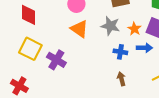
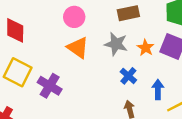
blue arrow: (144, 48) -> (158, 89), moved, turned -91
blue cross: (120, 52) -> (128, 76), turned 32

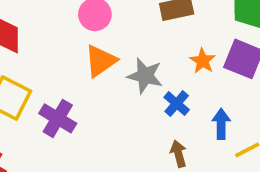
gray star: (116, 44) -> (145, 76), moved
orange triangle: (78, 48) -> (100, 61), turned 50

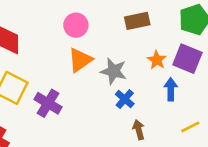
blue cross: (177, 104) -> (125, 99), moved
blue arrow: (221, 124) -> (171, 89), moved

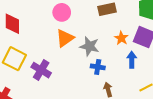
blue cross: (125, 99) -> (98, 67), turned -32

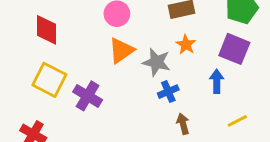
orange star: (121, 38) -> (186, 45), moved
blue cross: (98, 67) -> (168, 92), turned -32

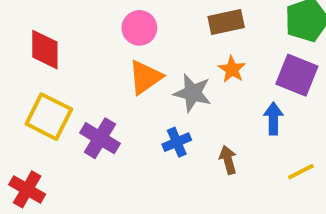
blue cross: (168, 92) -> (177, 142), moved
brown arrow: (183, 124) -> (228, 160), moved

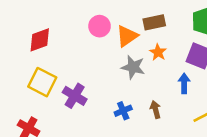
red diamond: (45, 50) -> (40, 40), turned 70
orange triangle: (145, 77) -> (127, 36), moved
blue cross: (177, 142) -> (123, 111), moved

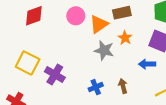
red diamond: (40, 40) -> (34, 16), moved
blue arrow: (184, 83) -> (147, 64), turned -91

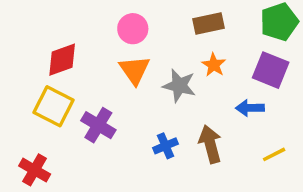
red diamond: (34, 16) -> (62, 60), moved
orange triangle: (99, 24) -> (134, 70), moved, turned -30
brown arrow: (123, 86) -> (210, 144), size x1.5

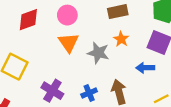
red diamond: (62, 60) -> (28, 20), moved
purple cross: (98, 125) -> (52, 91), moved

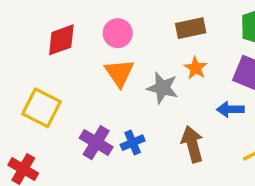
blue cross: (89, 93) -> (133, 143), moved

